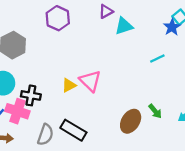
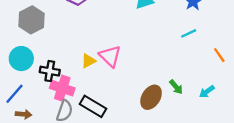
cyan line: (157, 59) -> (189, 33), moved
pink cross: (17, 111) -> (62, 88), moved

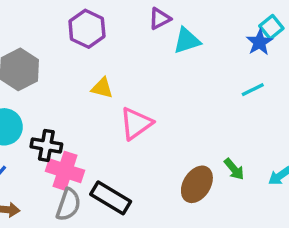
pink triangle: (110, 56) -> (136, 123), turned 40
yellow triangle: (88, 61) -> (102, 88), moved, turned 42

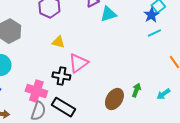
cyan line: (253, 90) -> (154, 33), moved
black cross: (46, 145) -> (61, 76), moved
green arrow: (234, 169) -> (136, 90), turned -120

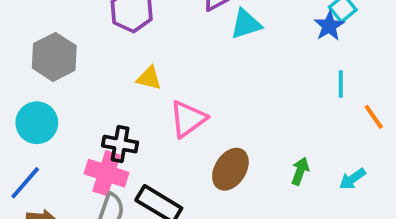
cyan line: (154, 33) -> (341, 84), moved, turned -64
black cross: (61, 76) -> (120, 144), moved
brown ellipse: (114, 99) -> (230, 169), moved

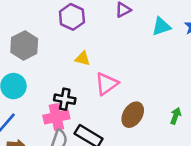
cyan triangle: (246, 24) -> (161, 26), moved
pink cross: (107, 173) -> (56, 117), turned -30

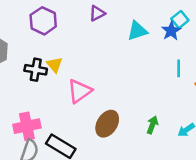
yellow triangle: (83, 59) -> (54, 65), turned 35
black cross: (65, 99) -> (36, 70), moved

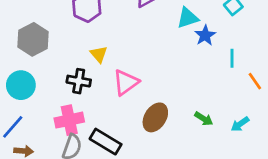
blue star: (171, 31) -> (205, 35), moved
black cross: (36, 70) -> (79, 81), moved
green arrow: (152, 125) -> (204, 119), turned 102

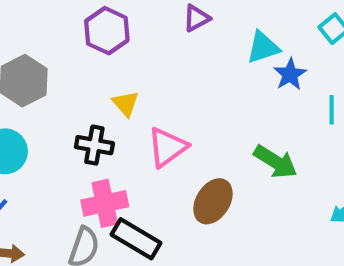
green arrow: (204, 119) -> (275, 162), moved, size x1.5
pink cross: (69, 120) -> (105, 203), moved

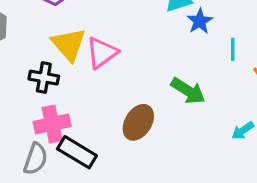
yellow triangle: (126, 103) -> (69, 44), size x1.6
pink triangle: (167, 147) -> (102, 53), moved

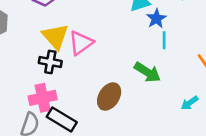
cyan line: (233, 49) -> (164, 40), moved
black cross: (44, 78) -> (50, 62), moved

